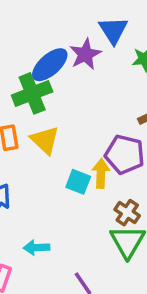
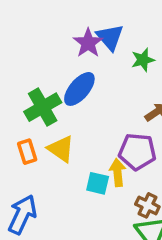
purple star: (85, 54) -> (88, 43), moved
blue ellipse: (50, 65) -> (79, 89), moved

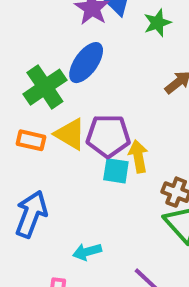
orange rectangle: (27, 152) -> (31, 140), turned -55
purple pentagon: (137, 152) -> (108, 136), moved

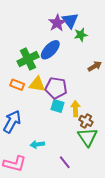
green star: (157, 23) -> (81, 35), moved
yellow triangle: (70, 134) -> (37, 84), turned -30
yellow arrow: (138, 156) -> (75, 109), moved

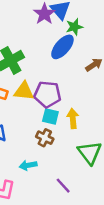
blue ellipse: (50, 50) -> (62, 47), moved
brown cross: (86, 121) -> (45, 138), moved

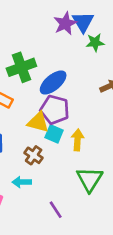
blue ellipse: (62, 47) -> (53, 82), moved
yellow triangle: (24, 91) -> (38, 122), moved
brown cross: (45, 138) -> (34, 155), moved

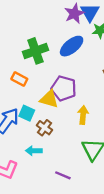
blue ellipse: (53, 82) -> (72, 46), moved
cyan square: (54, 134) -> (27, 113), moved
purple line: (56, 210) -> (63, 175), turned -35

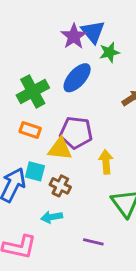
orange rectangle: (19, 79) -> (30, 130), moved

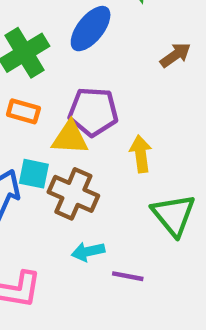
brown cross: (60, 186) -> (73, 194), size x1.5
cyan arrow: (52, 217) -> (88, 252), moved

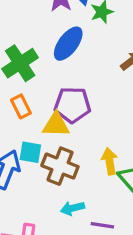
orange rectangle: (23, 111) -> (21, 106), turned 50
yellow arrow: (141, 154) -> (110, 161), moved

